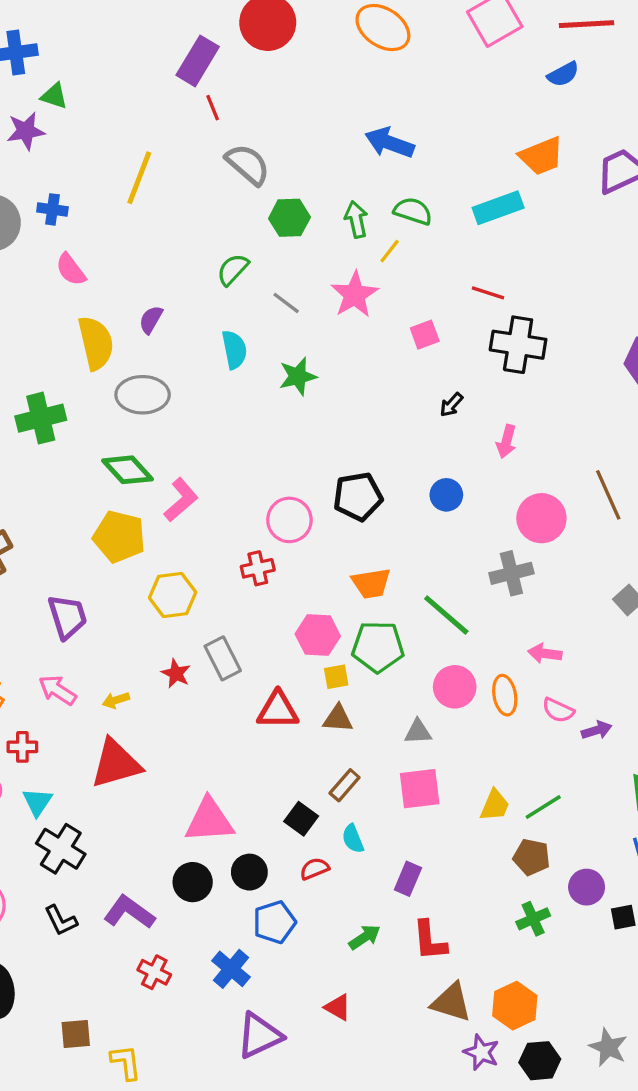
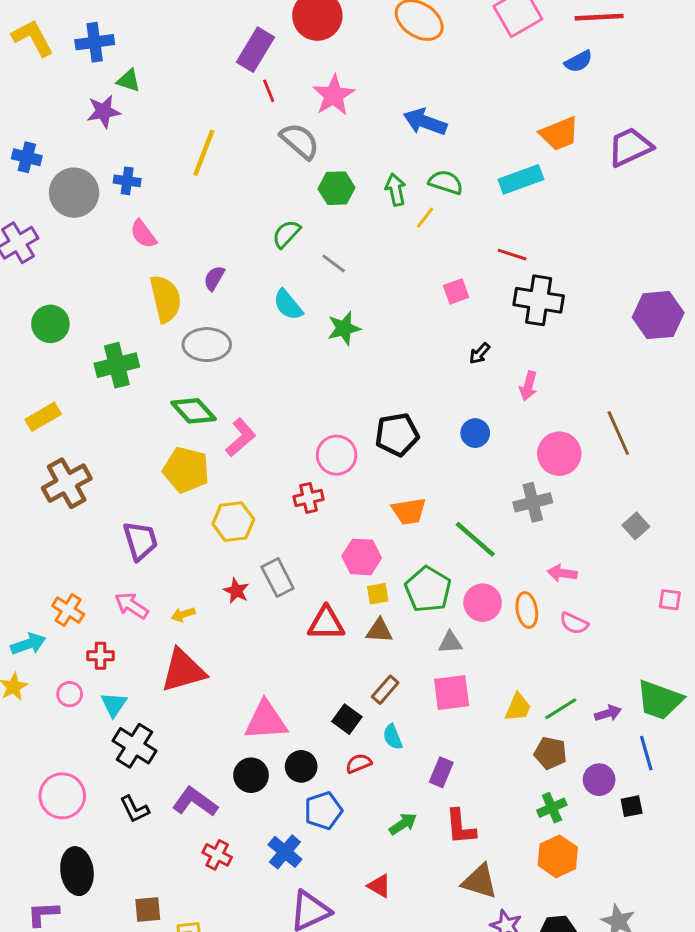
pink star: (355, 295) -> (334, 95), moved
cyan semicircle: (234, 350) -> (288, 305), turned 152
green pentagon: (378, 647) -> (428, 589), moved, turned 30
purple arrow: (597, 730) -> (608, 713), moved
orange hexagon: (515, 1006) -> (558, 856), moved

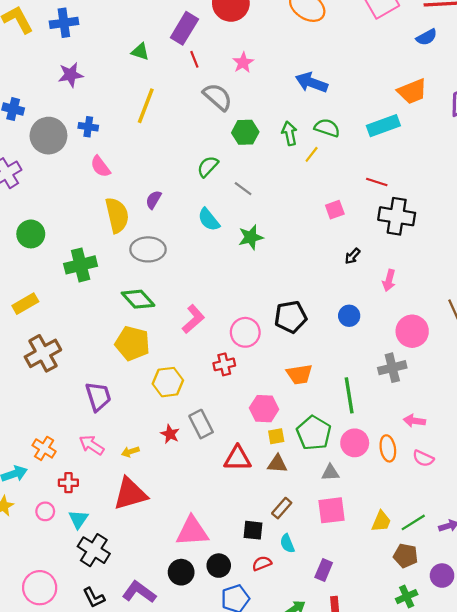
green triangle: (129, 81) -> (140, 52), moved
pink star: (334, 95) -> (243, 63), size x0.7
pink L-shape: (241, 437) -> (193, 319), moved
green line: (475, 539) -> (349, 395), turned 40
black square: (347, 719) -> (253, 530), turned -30

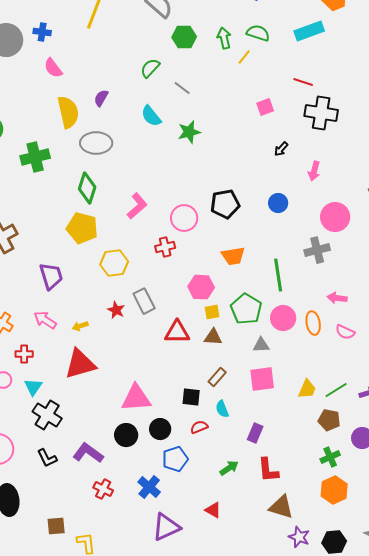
green diamond: (138, 299) -> (87, 188), turned 60

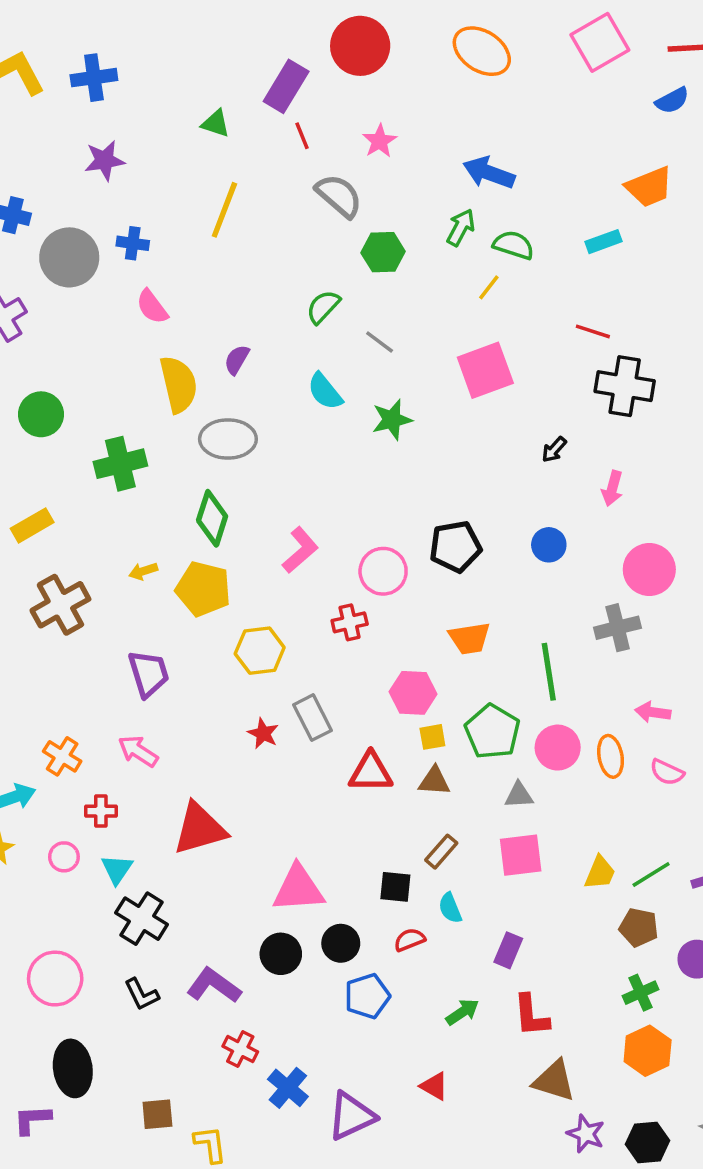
cyan rectangle: (309, 31) -> (603, 242), size x0.7
green arrow: (224, 38) -> (461, 227), moved, turned 40
pink square: (265, 107) -> (485, 370), moved, size x1.8
yellow arrow: (80, 326) -> (143, 571), moved
blue cross: (149, 487) -> (288, 1088), moved

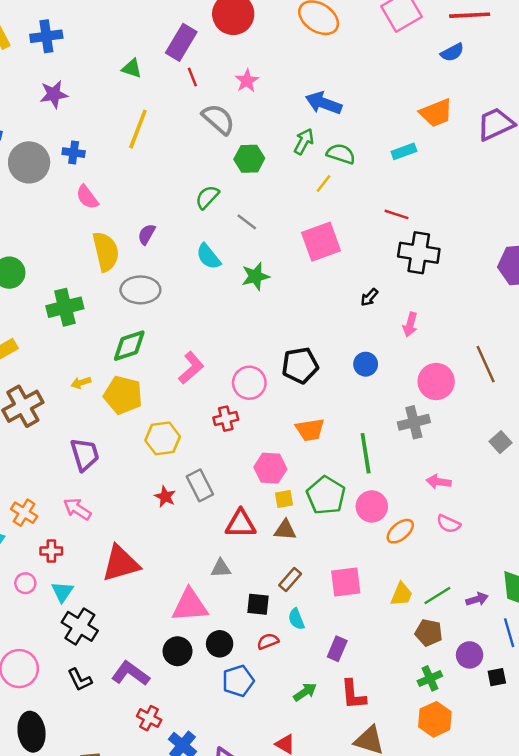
green diamond: (212, 518) -> (129, 346), turned 54
orange ellipse: (611, 756) -> (400, 531), moved, turned 60
gray triangle: (519, 795) -> (221, 568), moved

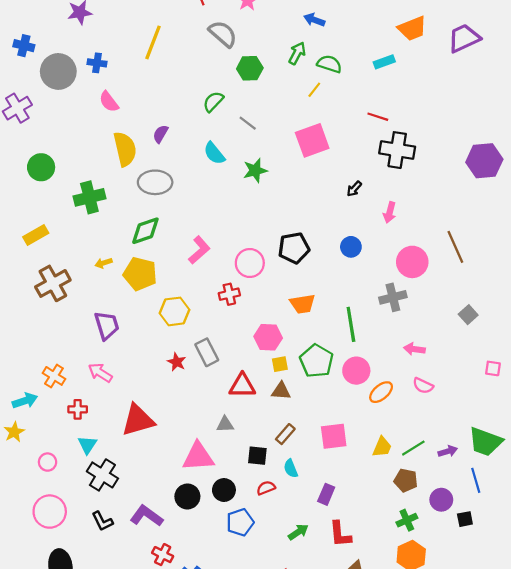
blue arrow: (324, 103) -> (314, 20), size x0.7
pink circle: (25, 583) -> (48, 462), moved

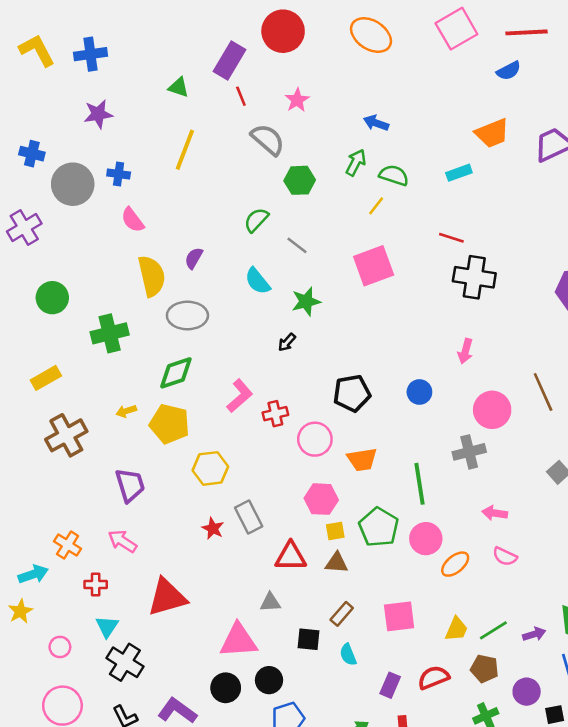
black arrow: (354, 189) -> (287, 342), moved
pink circle: (250, 263) -> (315, 439), moved
red cross: (229, 294) -> (275, 414), moved
red semicircle: (266, 488) -> (433, 678), moved, size x1.4

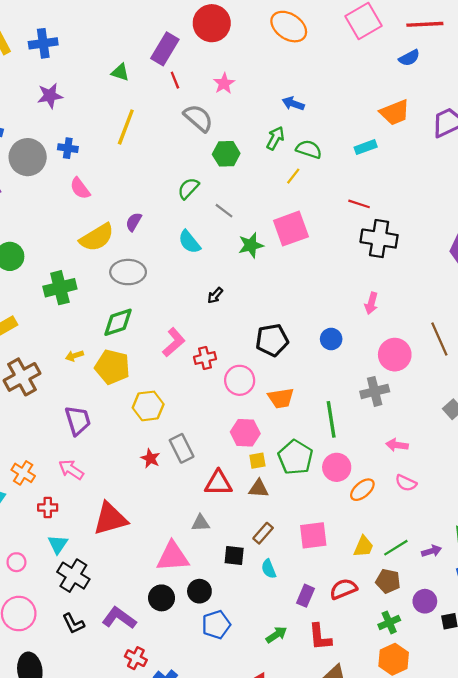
yellow semicircle: (152, 276) -> (97, 237), turned 72
green star: (306, 301) -> (251, 245), moved

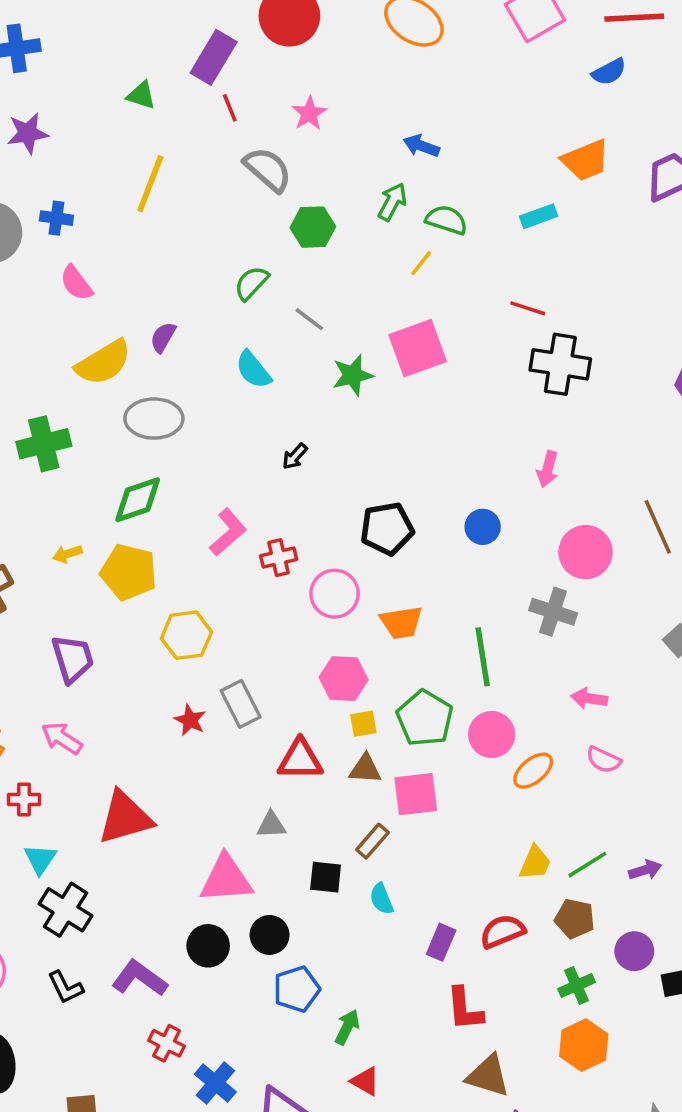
gray cross: (375, 391) -> (553, 612), turned 32
pink square: (313, 535) -> (416, 794), moved
green arrow: (276, 635) -> (347, 1027), moved, turned -30

